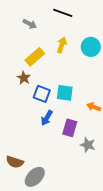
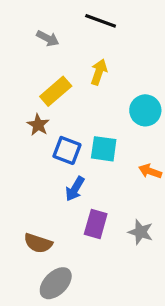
cyan circle: (91, 47) -> (145, 110), moved
purple rectangle: (70, 128) -> (96, 224), moved
brown semicircle: (15, 162) -> (38, 243), moved

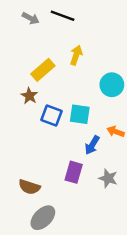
black line: (101, 21) -> (63, 16), moved
gray arrow: (48, 38) -> (31, 18), moved
blue arrow: (75, 189) -> (92, 145), moved

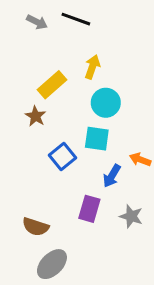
cyan circle: (112, 85) -> (106, 103), moved
blue square: (52, 116) -> (62, 157), moved, turned 30

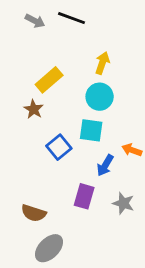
yellow arrow: (92, 67) -> (102, 63), moved

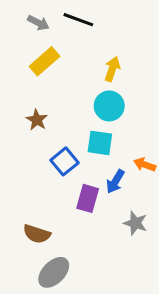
yellow rectangle: (49, 80) -> (44, 61), moved
purple rectangle: (84, 196) -> (88, 198), moved

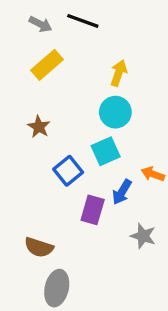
cyan square: (100, 143) -> (106, 151), turned -32
gray ellipse: (54, 272) -> (57, 288), turned -32

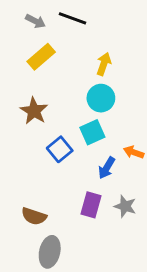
brown star: (39, 127) -> (34, 111), size x1.4
purple rectangle: (93, 210) -> (91, 205), moved

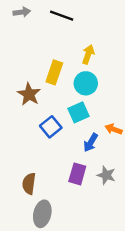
gray arrow: (35, 21) -> (22, 12), moved, turned -35
yellow rectangle: (41, 57) -> (54, 72), moved, turned -30
brown semicircle: (34, 216) -> (29, 184), turned 80

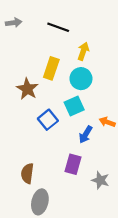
gray arrow: (22, 12) -> (14, 23), moved
black line: (62, 16) -> (58, 27), moved
gray star: (106, 175) -> (100, 180), moved

